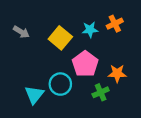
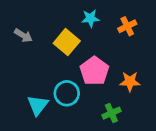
cyan star: (90, 30) -> (90, 18), moved
green cross: (101, 92) -> (111, 113), moved

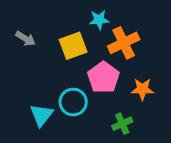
orange cross: (127, 26) -> (124, 43), moved, size x1.5
yellow square: (67, 42) -> (73, 46), turned 30

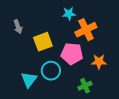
gray arrow: (26, 39) -> (18, 27), turned 40
yellow square: (73, 46) -> (43, 42), moved
pink pentagon: (103, 77) -> (72, 54), turned -30

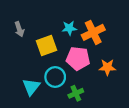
cyan star: (69, 14) -> (69, 28), moved
green cross: (85, 86) -> (76, 93), moved

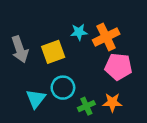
gray arrow: (19, 29) -> (20, 49), moved, size x1.5
pink pentagon: (78, 59) -> (118, 67), moved
orange star: (107, 67) -> (112, 102), moved

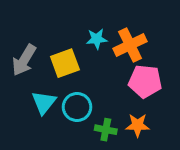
gray arrow: (20, 49) -> (24, 60), turned 50
cyan triangle: (36, 99) -> (44, 102), moved
green cross: (86, 106) -> (106, 130), turned 35

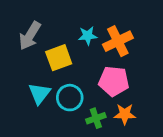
gray arrow: (24, 60) -> (30, 36), moved
pink pentagon: (145, 81) -> (114, 81), moved
green cross: (106, 130) -> (96, 118), turned -30

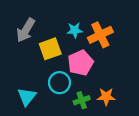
pink pentagon: (114, 81) -> (81, 63), moved, turned -30
cyan triangle: (39, 93) -> (27, 97), moved

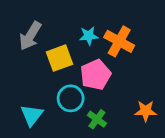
orange cross: (100, 35) -> (119, 41), turned -35
orange star: (106, 97) -> (146, 111), moved
green cross: (82, 100) -> (97, 119), turned -35

